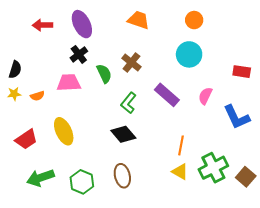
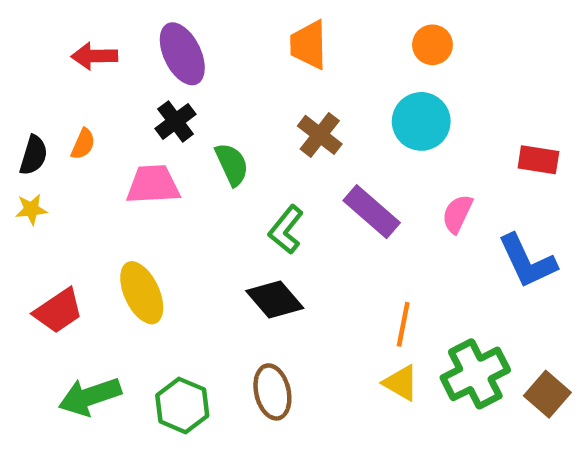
orange trapezoid: (139, 20) -> (309, 45), turned -110
brown cross: (131, 62) -> (320, 135), moved
orange semicircle: (37, 96) -> (83, 144), moved, turned -48

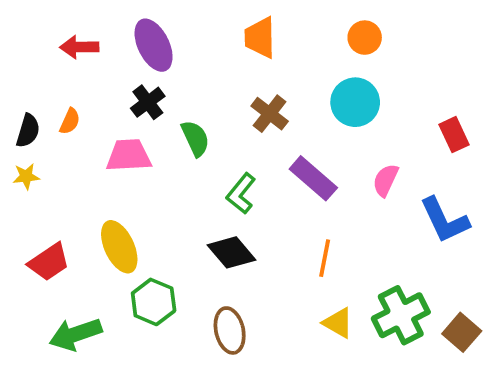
red rectangle: (538, 160) -> (454, 135), turned 56
orange line: (403, 324) -> (325, 258), moved
green hexagon: (182, 405) -> (154, 302), moved

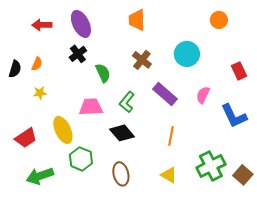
orange circle: (365, 38) -> (219, 20), moved
pink trapezoid: (129, 155) -> (91, 107), moved
yellow star: (26, 176) -> (40, 93), moved
yellow triangle: (338, 323) -> (169, 175), moved

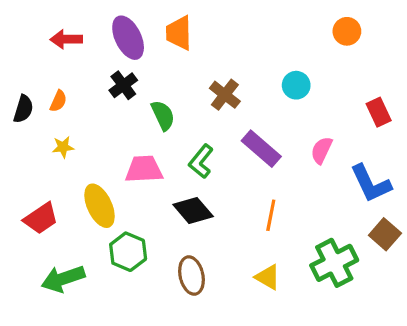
orange trapezoid: (137, 20) -> (179, 33), moved
cyan circle: (187, 54) -> (296, 85), size x0.7
brown square: (243, 175) -> (385, 234), moved

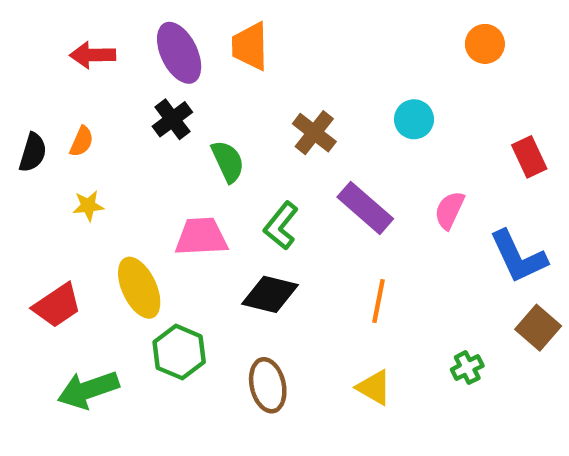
black diamond: (193, 210) -> (270, 294), turned -36
green cross: (334, 263) -> (467, 368), size x0.5

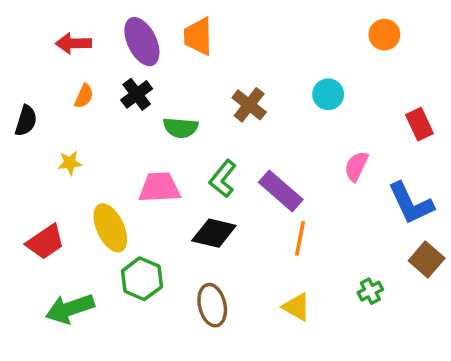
orange semicircle: (82, 141) -> (84, 96), moved
green semicircle: (228, 161) -> (181, 128), turned 120
purple rectangle: (365, 208) -> (281, 191), moved

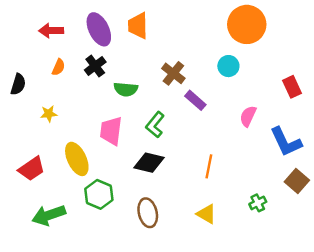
orange circle: (384, 35) -> (247, 24), moved, size x1.8
pink trapezoid: (159, 187) -> (111, 131), turned -80
purple rectangle: (281, 191) -> (195, 100), moved, size x0.7

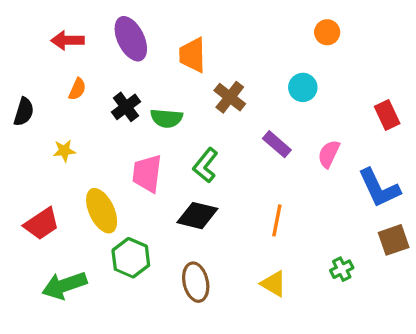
orange circle: (247, 24) -> (327, 32), size x0.5
orange trapezoid: (138, 26) -> (192, 55), moved
black cross: (95, 66) -> (126, 107), moved
purple rectangle: (195, 100) -> (277, 144), moved
brown square: (297, 181) -> (394, 240), turned 30

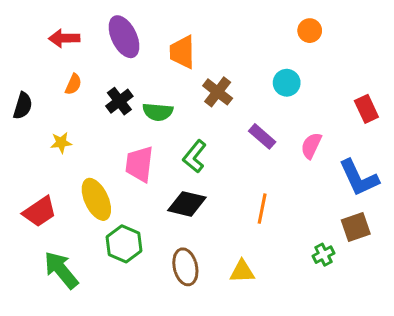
brown square: (394, 240) -> (356, 227), moved
yellow triangle: (274, 284) -> (242, 271), moved, turned -32
green arrow: (64, 285) -> (61, 270), turned 69

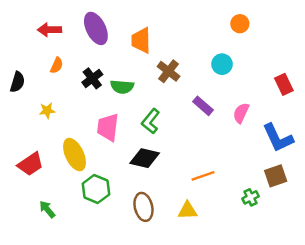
orange line: (262, 209) -> (203, 176), moved, turned 60
green arrow: (61, 270) -> (47, 209), size x0.6

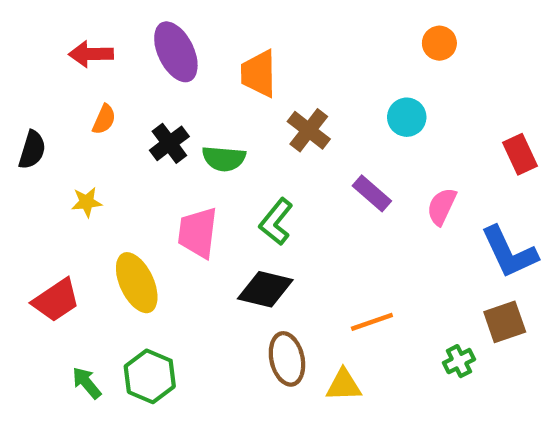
green hexagon: (96, 189) -> (150, 376), moved
brown ellipse: (143, 207) -> (287, 359), moved

